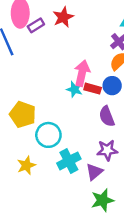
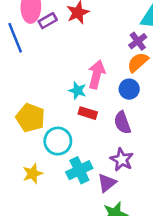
cyan star: (74, 89) -> (77, 91), moved
red rectangle: (93, 89) -> (88, 113), moved
purple star: (107, 150) -> (122, 160), turned 30

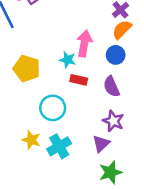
yellow pentagon: (30, 118) -> (27, 69), moved
cyan cross: (79, 170) -> (59, 146), moved
yellow star: (33, 174) -> (31, 140), turned -30

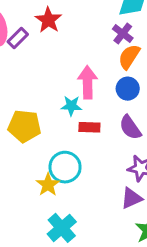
yellow star: (31, 140) -> (48, 185), moved, turned 30
purple triangle: (101, 144) -> (131, 198), turned 30
cyan cross: (59, 146) -> (62, 228), moved

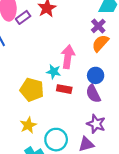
blue circle: (128, 89) -> (96, 75), moved
yellow pentagon: (24, 126) -> (32, 90), moved
cyan circle: (65, 167) -> (56, 140), moved

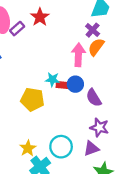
pink arrow: (68, 57) -> (78, 55), moved
blue circle: (96, 75) -> (75, 84), moved
red rectangle: (64, 89) -> (64, 85), moved
yellow star: (28, 125) -> (28, 148), moved

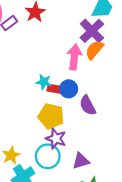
purple cross: (93, 30) -> (92, 31), size x1.5
yellow pentagon: (32, 99) -> (51, 116), moved
purple star: (99, 127) -> (56, 139), moved

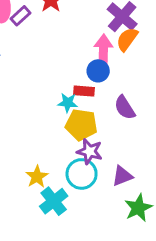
cyan star: (44, 82) -> (68, 103), moved
blue circle: (69, 89) -> (98, 71), moved

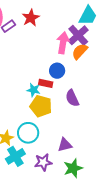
pink arrow: (103, 50) -> (63, 43), moved
purple star: (90, 151) -> (43, 162), moved, turned -30
cyan circle: (82, 174) -> (28, 133), moved

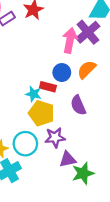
orange semicircle: (80, 51) -> (87, 70), moved
purple star: (43, 162) -> (55, 137), moved
green star: (73, 168) -> (83, 173), moved

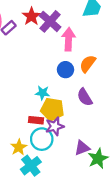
purple cross: (88, 32) -> (50, 21), moved
red rectangle: (48, 87) -> (36, 120), moved
purple star: (55, 137) -> (55, 126), moved

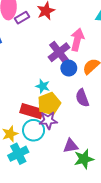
purple cross: (50, 21) -> (59, 52), moved
yellow pentagon: (52, 109) -> (49, 104), turned 30
red rectangle: (36, 120) -> (31, 111), size x1.5

